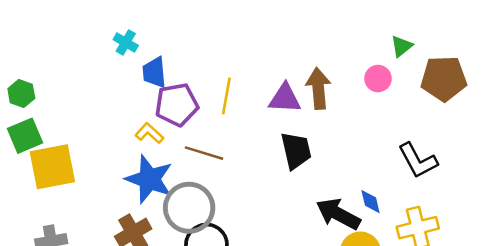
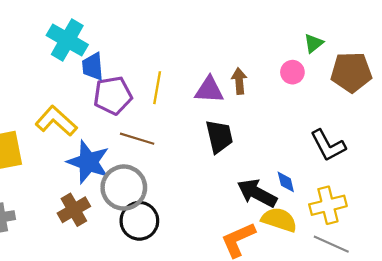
cyan cross: (126, 42) -> (67, 40), size x1.8
brown arrow: (318, 88) -> (239, 81), size x0.7
yellow L-shape: (149, 133) -> (56, 121), moved, size x1.6

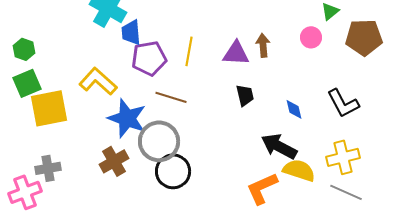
black trapezoid: (219, 137) -> (245, 95), size x0.7
blue diamond: (286, 182) -> (294, 109), moved

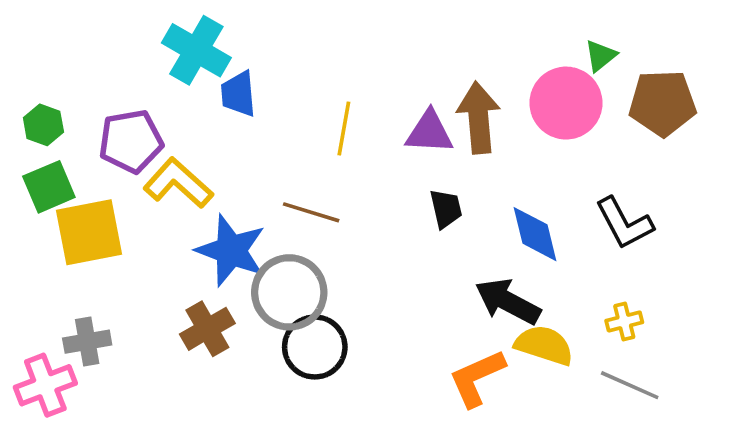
pink circle: (311, 37) -> (566, 103), size x1.8
brown arrow: (263, 45) -> (479, 118), size x1.6
purple pentagon: (149, 58) -> (131, 141), moved
blue diamond: (294, 109) -> (535, 234), size x1.6
yellow cross: (343, 157) -> (624, 322), size x0.6

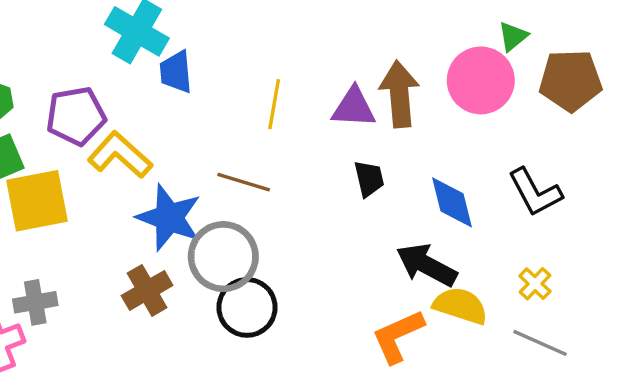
yellow cross: (624, 322) -> (535, 284), turned -32

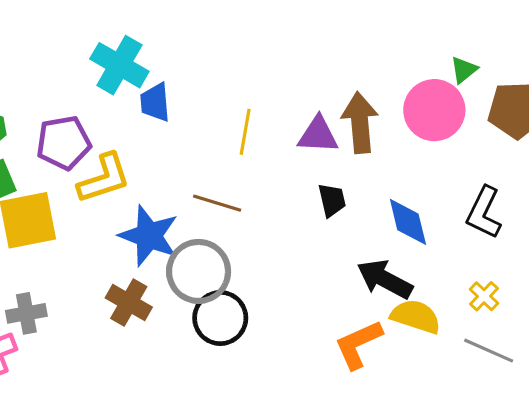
yellow L-shape: (120, 155) -> (104, 178), turned 120
black L-shape: (535, 192) -> (484, 213), turned 54
brown cross: (147, 290) -> (129, 302), turned -30

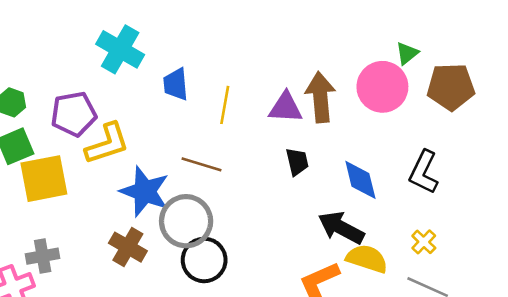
blue trapezoid: (155, 102) -> (176, 84), moved

